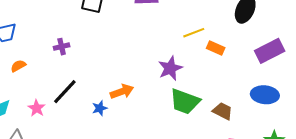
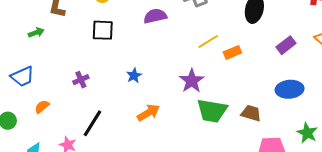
orange rectangle: (216, 48) -> (232, 52), turned -36
purple rectangle: (270, 51) -> (286, 45), size x0.7
blue star: (100, 108) -> (134, 76), moved

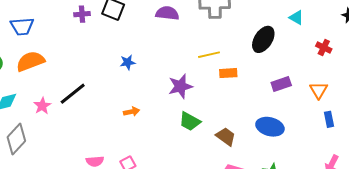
purple cross: (81, 80) -> (82, 14), moved
orange semicircle: (42, 107) -> (30, 61), size x1.8
green trapezoid: (212, 111) -> (190, 121), size x0.7
orange arrow: (148, 113) -> (132, 112), moved, size x0.7

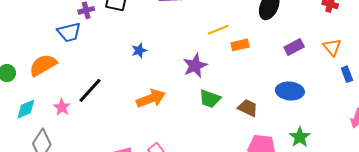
blue trapezoid: (22, 26) -> (69, 32), moved
orange arrow: (132, 112) -> (151, 99), size x1.8

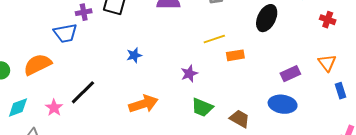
purple rectangle: (294, 47) -> (290, 74), moved
purple star: (195, 66) -> (189, 74), size x0.7

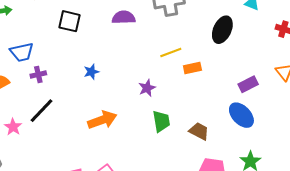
purple cross: (84, 12) -> (38, 75), moved
blue ellipse: (283, 104) -> (241, 115), turned 40
green trapezoid: (202, 107) -> (161, 121), turned -120

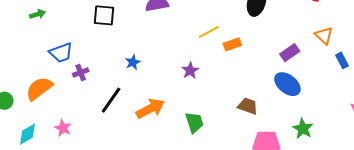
black line: (41, 111) -> (111, 100), moved
green trapezoid: (161, 121) -> (194, 122), moved

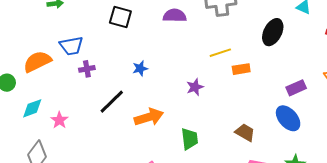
orange semicircle: (39, 89) -> (37, 62), moved
cyan diamond: (28, 134) -> (32, 108), moved

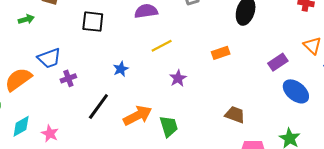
yellow line: (220, 53) -> (162, 46), moved
blue ellipse: (288, 118) -> (296, 91), moved
green trapezoid: (189, 139) -> (169, 126), moved

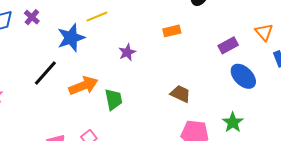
yellow line: (162, 46) -> (97, 17), moved
blue star: (121, 69) -> (71, 38), size x1.8
purple cross: (68, 78) -> (32, 17), moved, turned -35

